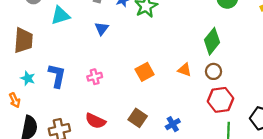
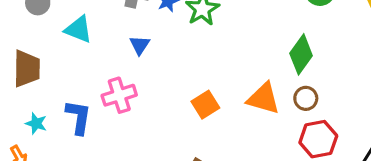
cyan triangle: (60, 15) -> (78, 29), turned 42
orange triangle: (184, 70) -> (263, 98), size x1.6
pink cross: (95, 77) -> (119, 95), moved, size x1.5

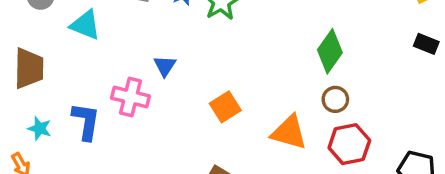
blue triangle: (140, 45) -> (165, 66), moved
pink cross: (119, 95) -> (131, 97), turned 32
orange triangle: (263, 98) -> (289, 132), moved

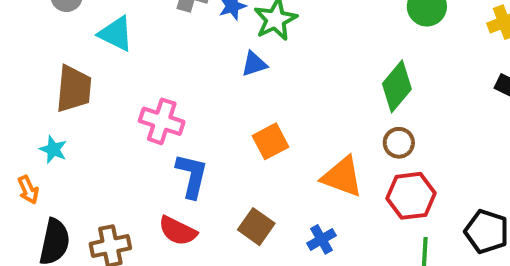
blue triangle: (165, 66) -> (254, 64), moved, turned 35
brown trapezoid: (29, 68) -> (74, 89), moved
blue L-shape: (86, 121) -> (192, 176), moved

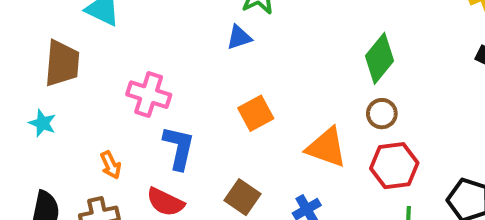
orange arrow: (28, 190) -> (111, 165), moved

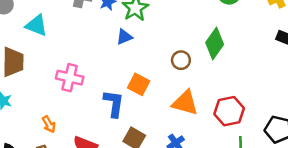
orange square: (256, 113) -> (139, 84), turned -30
brown circle: (382, 114) -> (181, 60), moved
blue L-shape: (179, 148) -> (114, 103), moved

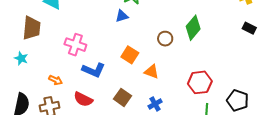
blue L-shape: (114, 103) -> (94, 70), moved, turned 100
orange triangle: (185, 103) -> (152, 72), moved, size x0.7
orange arrow: (49, 124) -> (56, 80), turned -40

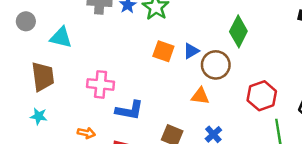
blue triangle: (122, 16) -> (191, 51), moved
brown circle: (165, 39) -> (216, 65), moved, size x1.5
orange square: (130, 55) -> (163, 51), moved

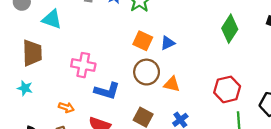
green diamond: (238, 31) -> (230, 29), moved
brown circle: (216, 65) -> (147, 72), moved

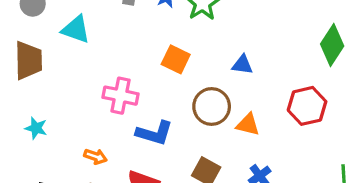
orange square: (143, 41) -> (176, 59), moved
blue triangle: (168, 43) -> (242, 65), turned 32
brown trapezoid: (32, 53) -> (28, 60), moved
red hexagon: (227, 89) -> (307, 106), moved

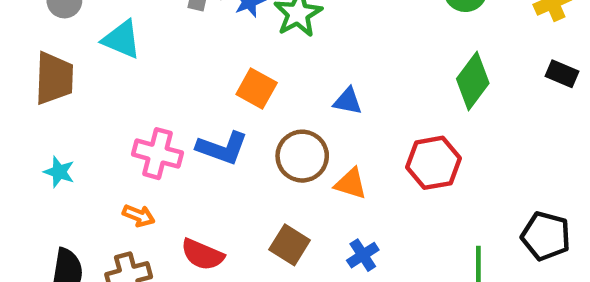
pink cross: (121, 96) -> (157, 154), moved
blue L-shape: (154, 133) -> (222, 148), moved

